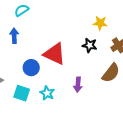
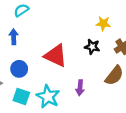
blue circle: (31, 68) -> (19, 69), moved
cyan star: (47, 93) -> (48, 97), size x1.5

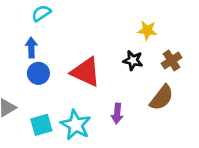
blue circle: (19, 69) -> (38, 73), moved
cyan square: (21, 97) -> (41, 125), turned -35

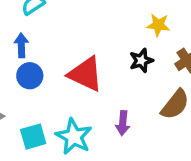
black star: (133, 60) -> (141, 61), turned -30

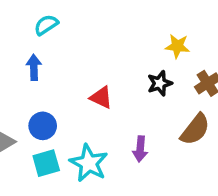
red triangle: (86, 74) -> (101, 98), size x0.6
blue circle: (30, 76) -> (43, 126), moved

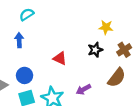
purple arrow: (140, 149) -> (83, 89), turned 56

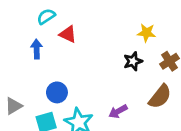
red triangle: (60, 58) -> (68, 34), moved
blue circle: (25, 75) -> (57, 92), moved

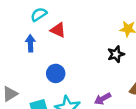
blue circle: (57, 92) -> (56, 73), moved

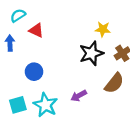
black star: (116, 54) -> (91, 53), size x1.5

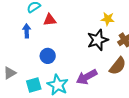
red triangle: (36, 30) -> (50, 20), turned -32
purple arrow: (79, 96) -> (87, 77), size x1.5

